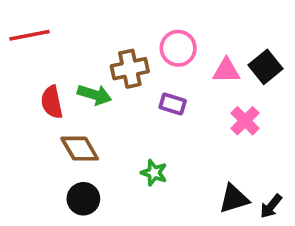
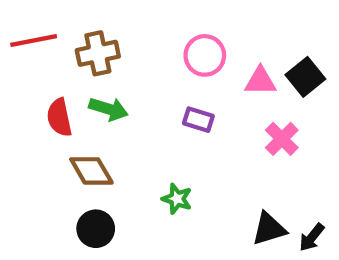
brown cross: (130, 69) -> (98, 53), moved

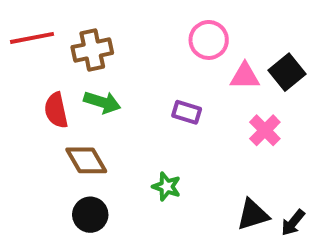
pink circle: (205, 55) -> (209, 40), moved

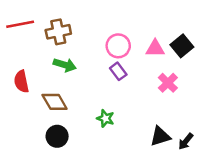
pink circle: (209, 40) -> (118, 46), moved
red semicircle: (56, 110) -> (21, 82), moved
purple rectangle: (187, 112) -> (118, 71), turned 36

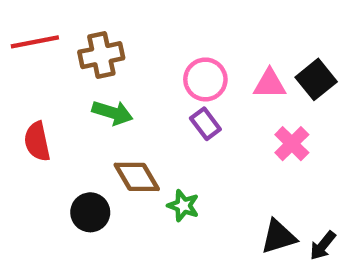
brown diamond: (55, 102) -> (137, 177), moved
black circle: (57, 136) -> (90, 212), moved

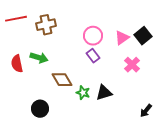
pink triangle: (270, 84) -> (122, 38), turned -35
green arrow: (112, 113) -> (39, 58), moved
black circle: (90, 212) -> (40, 109), moved
black triangle: (278, 237) -> (104, 93), moved

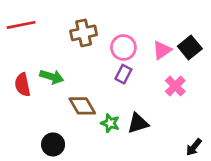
brown cross: (46, 25) -> (84, 33), moved
purple rectangle: (93, 56) -> (123, 74), turned 64

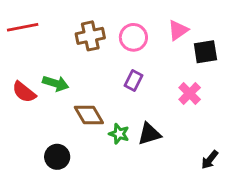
pink circle: (123, 47) -> (133, 37), moved
black square: (190, 47) -> (205, 52), turned 30
pink triangle: (162, 50) -> (178, 30), moved
red semicircle: (22, 85) -> (24, 92), turned -40

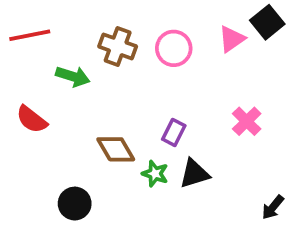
brown cross: (90, 36) -> (118, 46), turned 32
black square: (205, 52) -> (267, 22), moved, turned -30
purple rectangle: (133, 81) -> (174, 132), moved
green arrow: (56, 83) -> (73, 76), moved

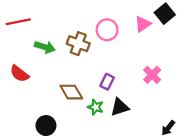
brown cross: (118, 46) -> (78, 44), moved

